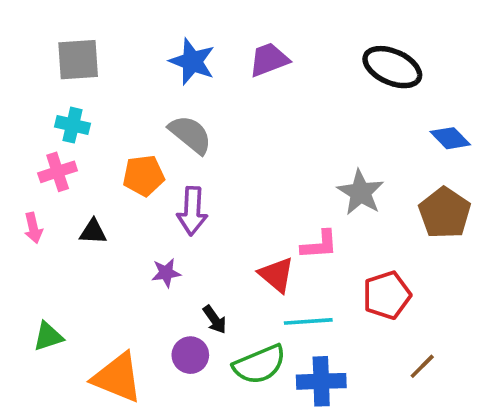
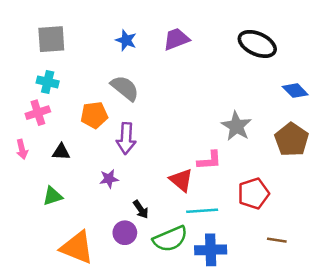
blue star: (192, 61) -> (126, 40), size x0.7
green triangle: (48, 336) -> (53, 196), moved
brown line: (422, 366) -> (277, 240), turned 54

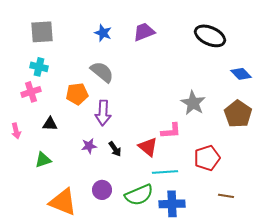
pink arrow: (22, 149) -> (16, 131), moved
black arrow: (141, 209) -> (115, 149), moved

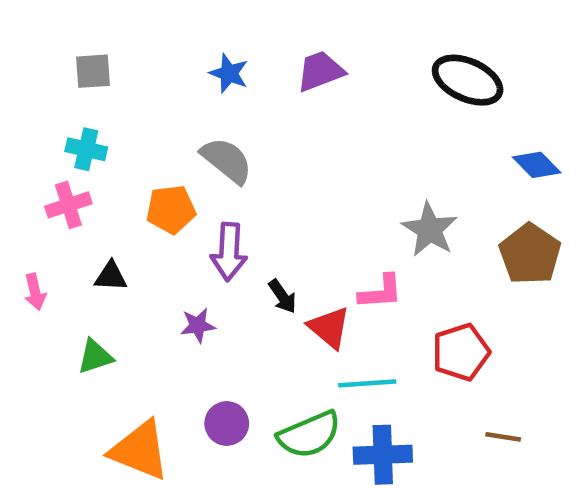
gray square: (42, 32) -> (93, 71), size x0.7
black arrow: (115, 149) -> (282, 296), moved

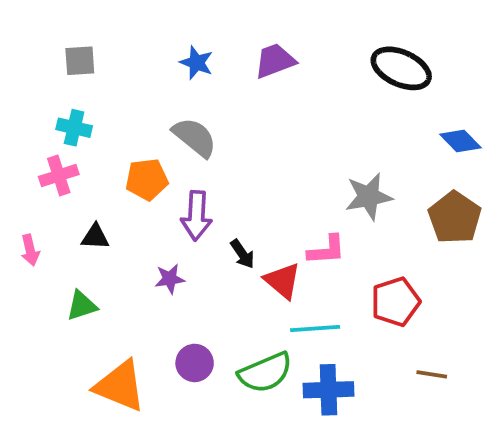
gray star: (430, 229) -> (369, 197), turned 30

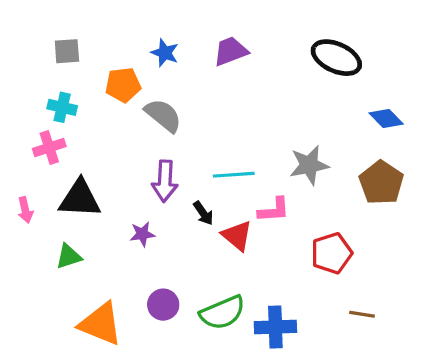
orange pentagon: (147, 179) -> (123, 85), moved
black triangle: (95, 237) -> (80, 199), size x1.8
cyan line: (315, 329) -> (234, 175), moved

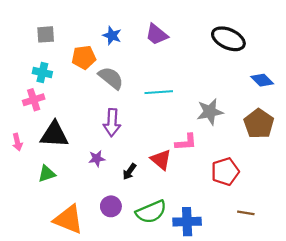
purple trapezoid: (231, 51) -> (157, 34), turned -120
cyan line: (234, 175) -> (159, 92), moved
black arrow: (203, 213) -> (129, 172), moved, turned 70

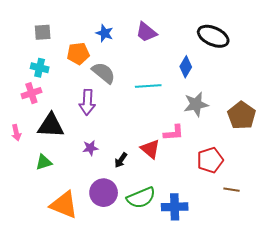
blue diamond: (262, 80) -> (186, 67), moved, turned 75
purple arrow: (112, 123) -> (87, 102), moved
purple circle: (111, 206) -> (104, 193), size x1.4
brown line: (246, 213) -> (231, 190), moved

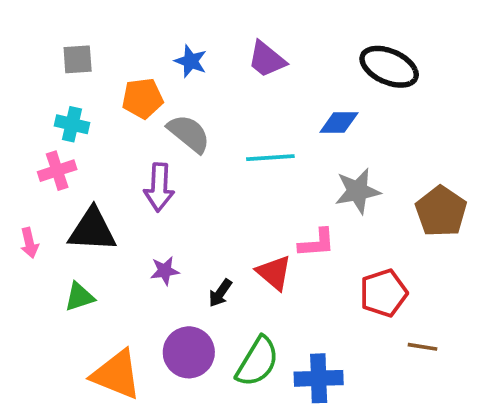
blue diamond: (186, 67) -> (339, 122), turned 60
green semicircle: (141, 198) -> (257, 362), turned -36

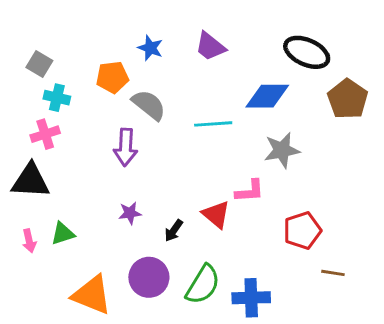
gray square: (78, 59) -> (39, 64), moved, turned 35
blue diamond: (339, 122) -> (267, 96), size x1.4
brown pentagon: (441, 211) -> (348, 99), moved
black triangle: (92, 230) -> (31, 181), moved
pink arrow: (29, 243) -> (29, 241), moved

